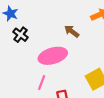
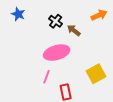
black cross: (21, 35) -> (56, 21), moved

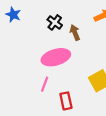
brown arrow: (74, 30) -> (75, 33), turned 32

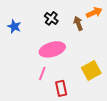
blue star: (13, 15) -> (14, 26), moved
brown arrow: (75, 33) -> (78, 23), moved

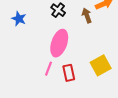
pink ellipse: (52, 49) -> (59, 43), turned -55
red rectangle: (61, 88) -> (69, 73), moved

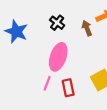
blue star: (19, 19) -> (16, 31), size x1.5

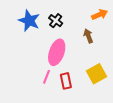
brown arrow: (87, 28) -> (88, 36), moved
blue star: (16, 31) -> (29, 21), moved

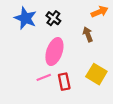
yellow square: (97, 74) -> (96, 74), turned -30
pink line: (46, 77) -> (44, 77), turned 48

